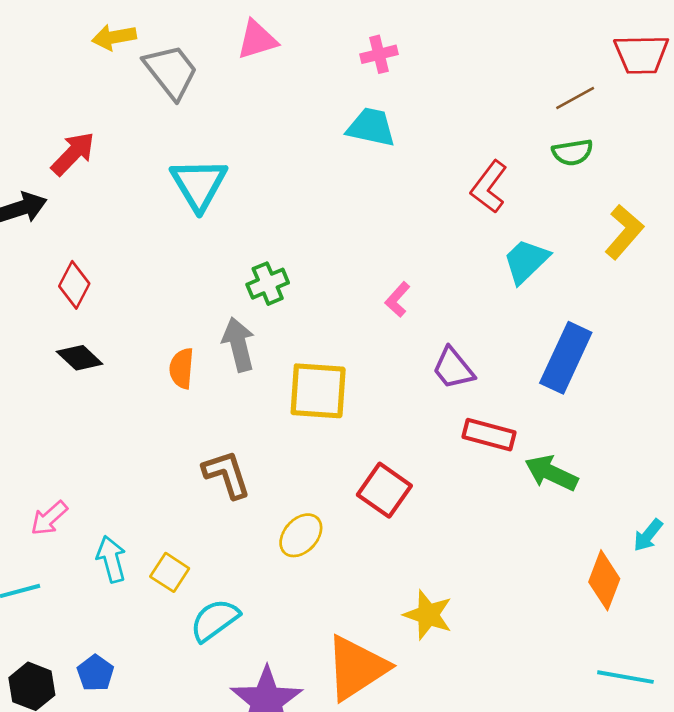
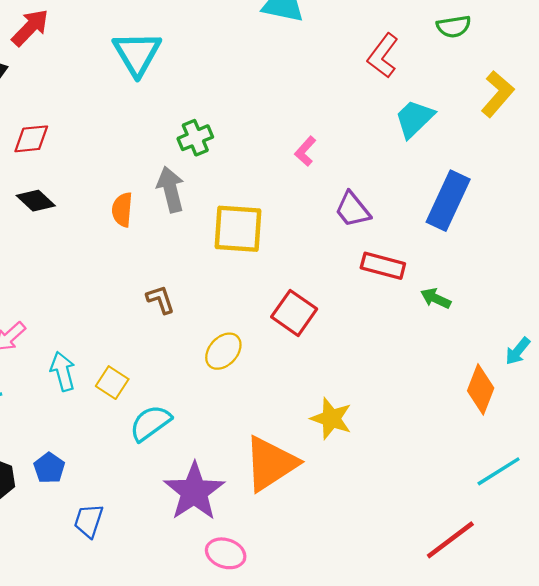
red diamond: (74, 285) -> (31, 139), turned 57
green arrow: (551, 473) -> (436, 298), size x0.7
brown L-shape: (227, 474) -> (160, 299), size x0.7
cyan line: (625, 677) -> (499, 471), turned -42

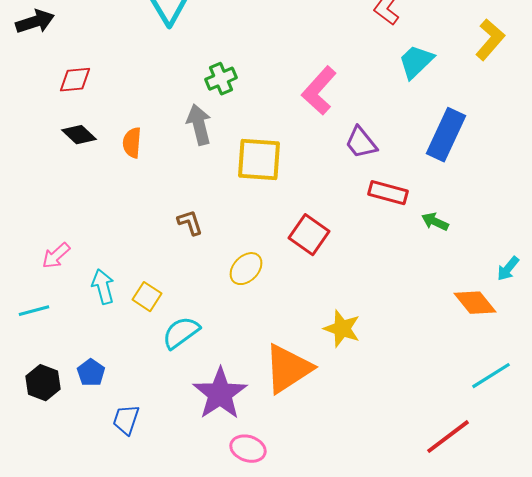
pink L-shape: (305, 151) -> (319, 91), size x1.8
orange semicircle: (122, 210) -> (132, 143), moved
orange diamond: (481, 389) -> (475, 303), turned -60

